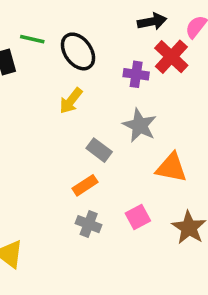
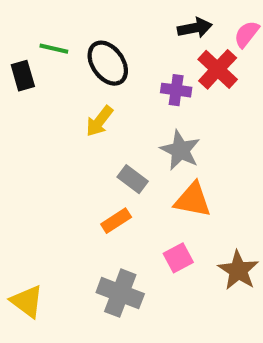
orange triangle: (171, 168) -> (193, 200), moved
gray cross: (89, 224) -> (120, 293), moved, size x1.5

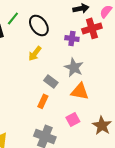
green line: (54, 49) -> (13, 18), turned -64
red cross: (218, 69) -> (92, 28), turned 30
orange rectangle: (116, 221) -> (43, 101), turned -32

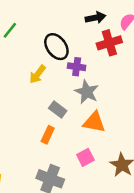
black ellipse: (39, 25) -> (56, 47), moved
purple cross: (72, 38) -> (77, 67), moved

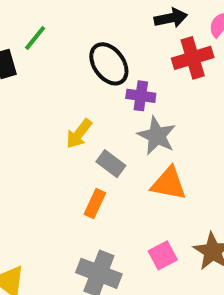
yellow arrow: (38, 74) -> (79, 134), moved
pink square: (85, 157) -> (163, 255), moved

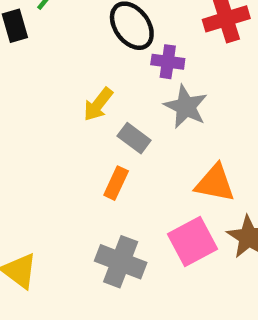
orange triangle: (169, 184) -> (215, 183), moved
pink square: (163, 255) -> (193, 242), size x1.5

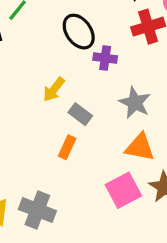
gray star: (186, 107) -> (135, 103), moved
gray cross: (121, 262) -> (37, 210), moved

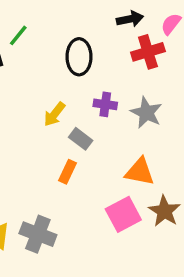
black ellipse: (79, 32) -> (79, 57), turned 36
purple cross: (105, 58) -> (105, 104), moved
gray star: (135, 103) -> (146, 113), moved

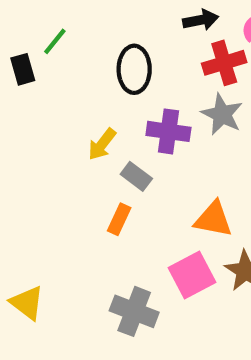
purple cross: (105, 104) -> (168, 131), size x1.4
gray star: (146, 113) -> (222, 114), moved
gray cross: (38, 234) -> (134, 311), moved

